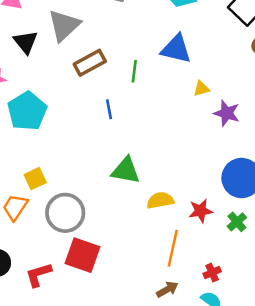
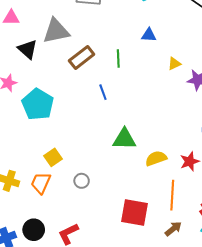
gray triangle: (64, 25) -> (56, 31), turned 40
blue triangle: (176, 49) -> (149, 35), size x0.6
gray circle: (65, 213) -> (82, 181), size x0.5
red square: (82, 255) -> (135, 212), moved

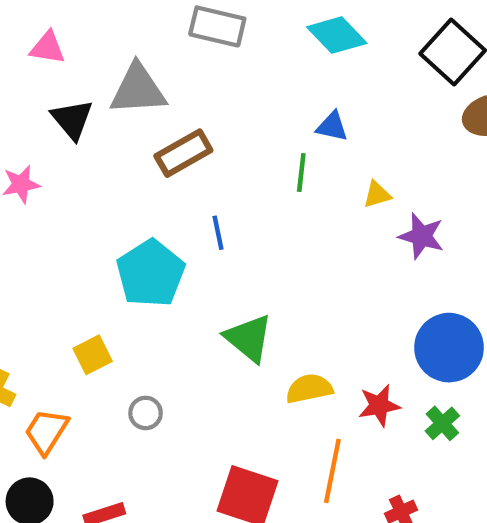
green line: (118, 59) -> (301, 172), moved
cyan pentagon: (38, 104) -> (151, 273), moved
green triangle: (124, 139) -> (249, 338), turned 30
orange trapezoid: (41, 183) -> (46, 431), moved

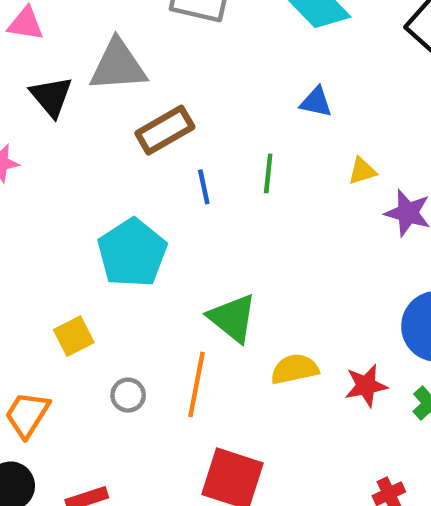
green line: (301, 172) -> (268, 173), moved
blue line: (218, 233) -> (204, 187), moved
orange line: (332, 471) -> (196, 384), moved

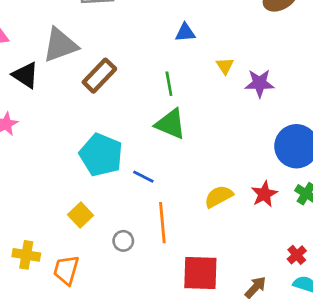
yellow triangle: (362, 171) -> (225, 66), turned -30
blue line: (204, 187) -> (143, 177), moved, turned -35
green triangle: (232, 318) -> (171, 124), moved

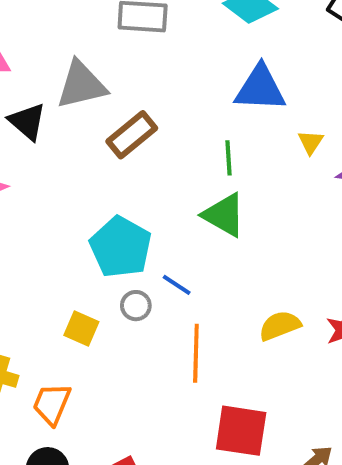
blue triangle: (185, 33) -> (260, 88), size x1.8
yellow square: (80, 215) -> (81, 328), turned -30
gray circle: (123, 241) -> (136, 306), moved

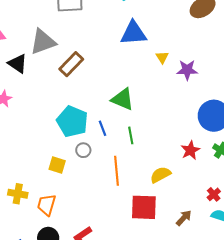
green line: (229, 158) -> (131, 135), moved
blue line: (177, 285) -> (102, 128), moved, turned 42
yellow semicircle: (280, 326) -> (160, 175), moved

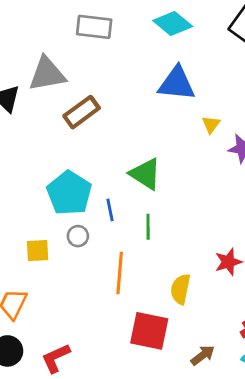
yellow square: (57, 165) -> (38, 251), turned -30
yellow semicircle: (160, 175) -> (180, 289), turned -60

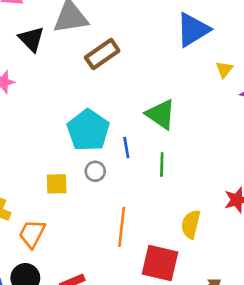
blue triangle: (177, 84) -> (193, 30), turned -39
orange line: (120, 273) -> (122, 227), moved

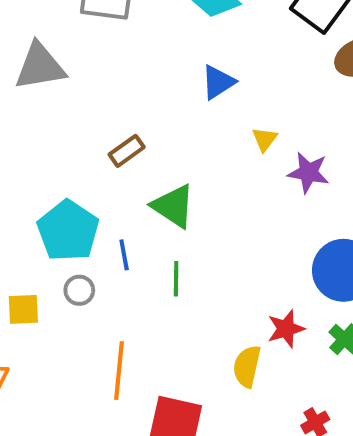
blue triangle: (193, 30) -> (218, 82), size x0.7
brown rectangle: (102, 54) -> (127, 151), moved, size x0.7
yellow semicircle: (191, 224) -> (247, 366), moved

